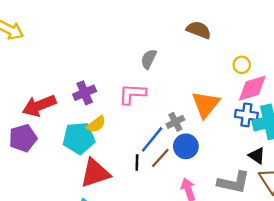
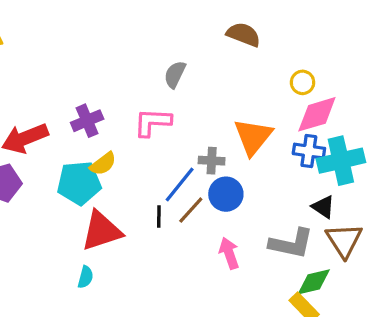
gray cross: (175, 122) -> (212, 161), turned 30

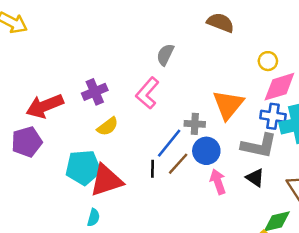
pink L-shape: (153, 122) -> (147, 93), turned -52
cyan pentagon: (79, 183) -> (83, 168), moved
black triangle: (323, 207) -> (255, 178), moved
gray L-shape: (291, 244) -> (259, 146), moved
pink arrow: (229, 253) -> (218, 182), moved

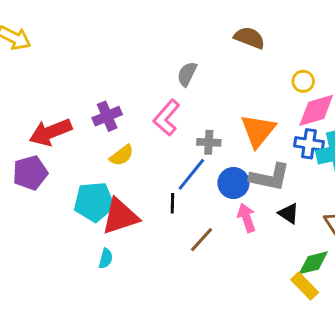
gray cross: (195, 124) -> (209, 142), moved
gray L-shape: (259, 146) -> (270, 177), moved
brown line: (178, 164) -> (202, 240), moved

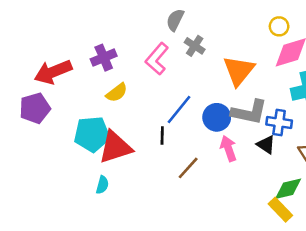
gray cross: (209, 142) -> (195, 46), moved, turned 30
blue cross: (309, 144) -> (279, 123), moved

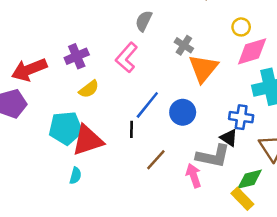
gray cross: (195, 46) -> (184, 45), moved
gray L-shape: (249, 112) -> (213, 156), moved
pink arrow: (228, 148) -> (194, 176), moved

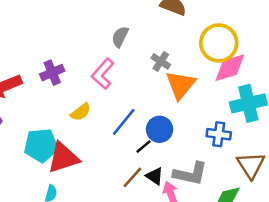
yellow circle: (241, 27) -> (219, 43), size x2.0
yellow semicircle: (89, 89) -> (81, 112), moved
black line: (131, 129) -> (144, 147), moved, turned 49
black triangle: (229, 138) -> (155, 176), moved

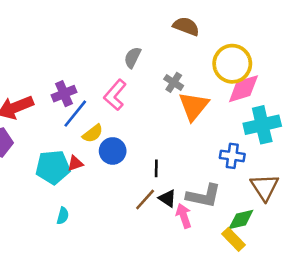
blue line: (124, 122) -> (75, 114), moved
blue circle: (160, 129) -> (113, 151), moved
black line: (144, 147) -> (156, 168), turned -49
red triangle: (63, 158) -> (75, 163), moved, size x0.5

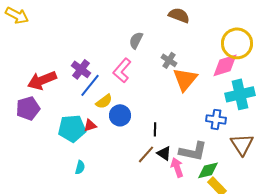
yellow circle: (232, 64) -> (237, 43), moved
purple cross: (64, 94) -> (81, 69), turned -30
green diamond: (241, 220) -> (208, 170), moved

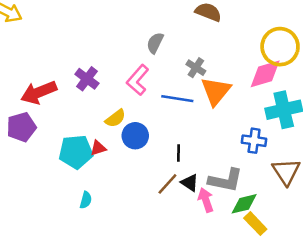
blue line: (90, 85) -> (177, 99), moved, turned 60

